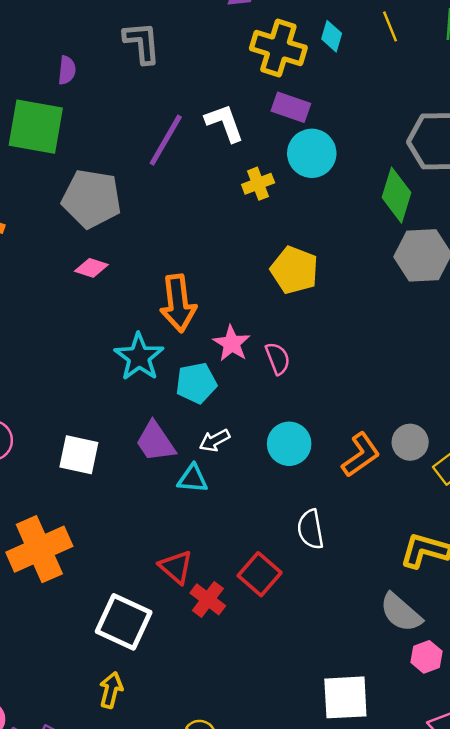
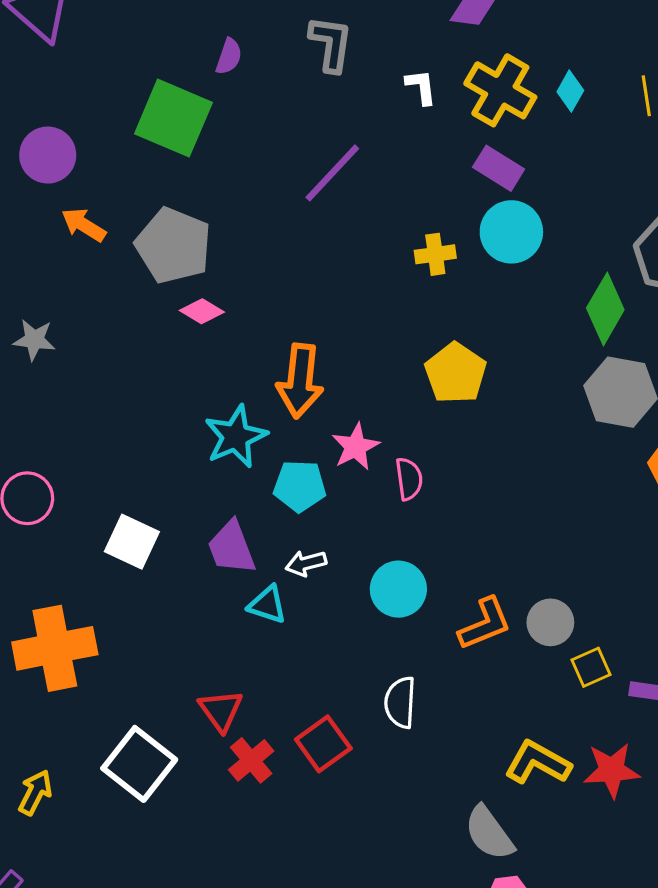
white L-shape: (224, 123) -> (421, 87), moved, size x0.7
gray pentagon: (92, 199) -> (173, 246), moved
yellow arrow: (111, 690) -> (35, 792), moved

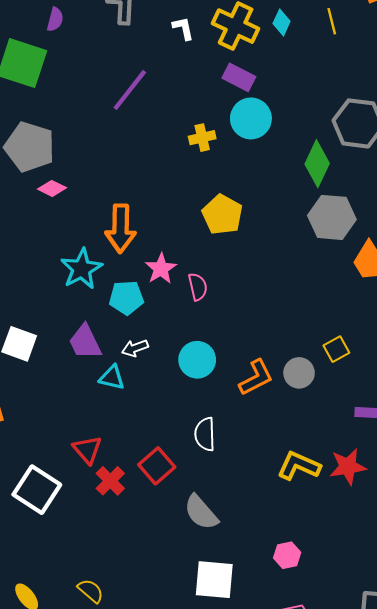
yellow square: (591, 667) -> (336, 349), moved
gray semicircle: (489, 833) -> (201, 512), moved

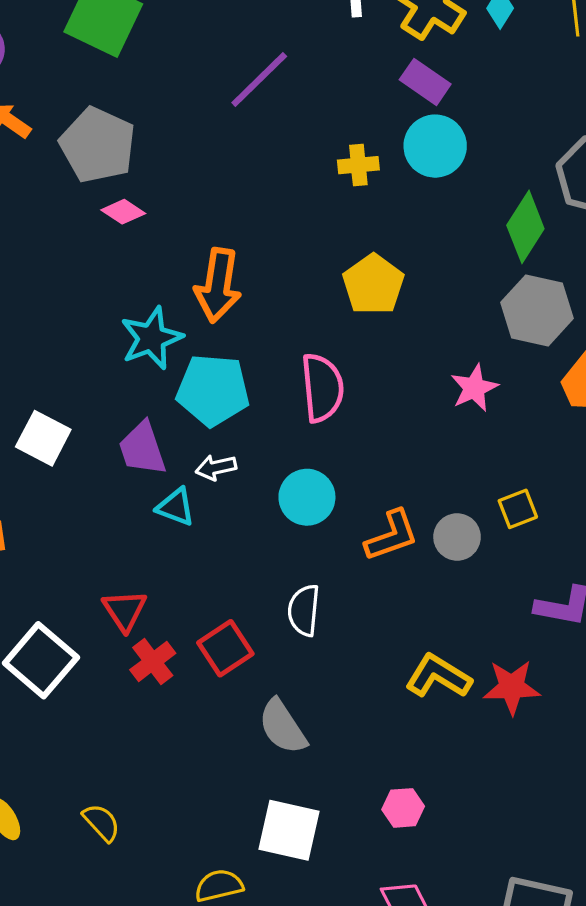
pink star: (161, 269) -> (474, 388), moved
pink semicircle: (198, 287) -> (322, 388), size x1.6
cyan pentagon: (126, 298) -> (213, 390), size x1.4

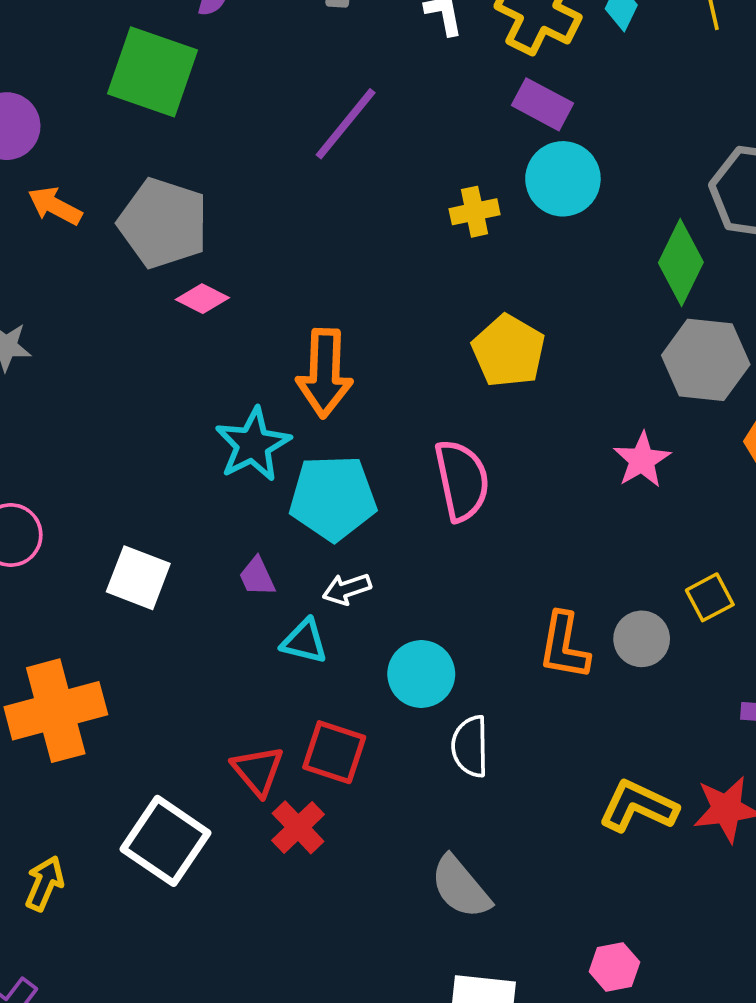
purple trapezoid: (142, 449) -> (257, 577), size x0.6
cyan circle: (307, 497) -> (421, 674), moved
orange L-shape: (392, 536) -> (564, 646), turned 126
red square: (225, 648) -> (334, 752), moved, turned -32

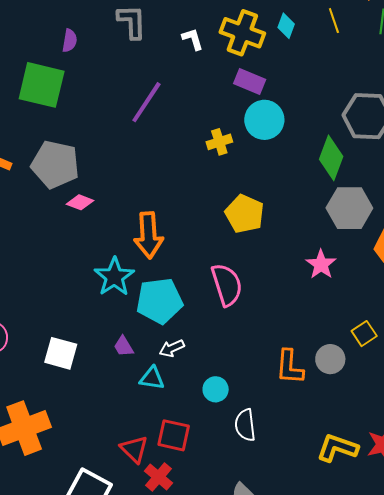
cyan circle: (421, 674) -> (216, 389), size x0.7

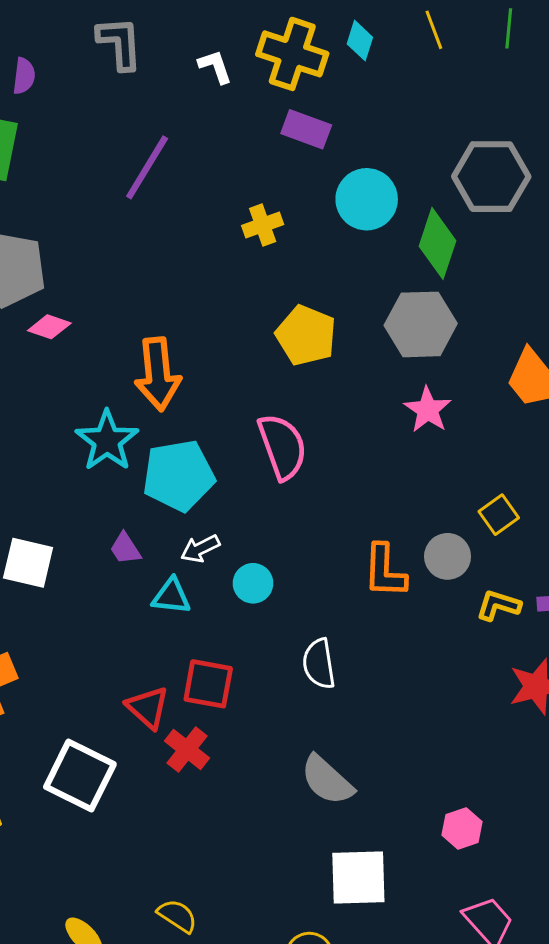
cyan circle: (264, 120) -> (367, 199), moved
gray hexagon: (349, 208) -> (421, 324), moved
cyan circle: (216, 389) -> (253, 583), moved
yellow L-shape: (337, 448) -> (498, 605), moved, size x0.7

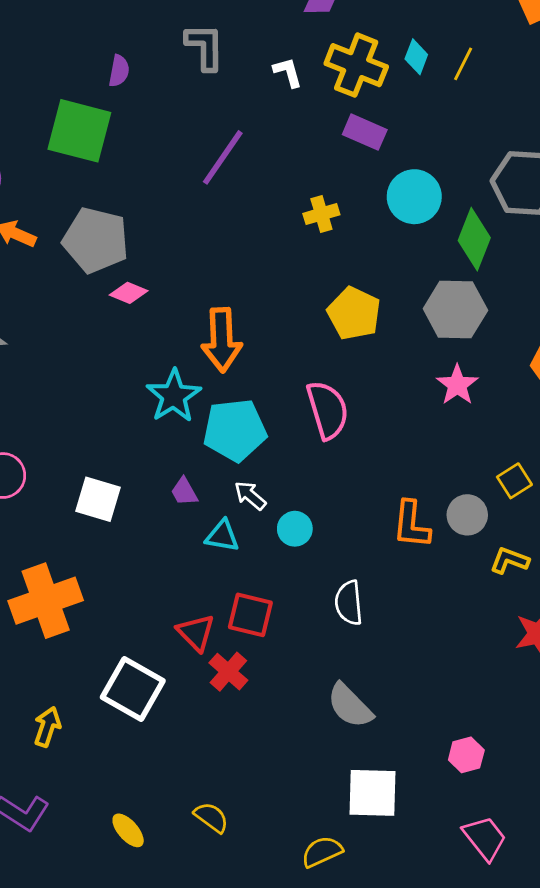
yellow line: (434, 30) -> (463, 64), moved, turned 44
white arrow: (200, 549) -> (250, 496), turned 64

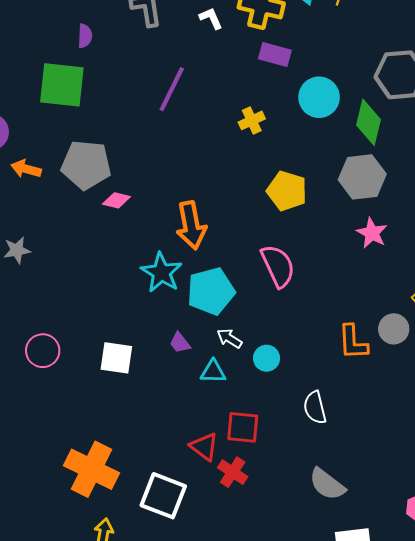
orange cross: (46, 601) -> (92, 469), moved, turned -36

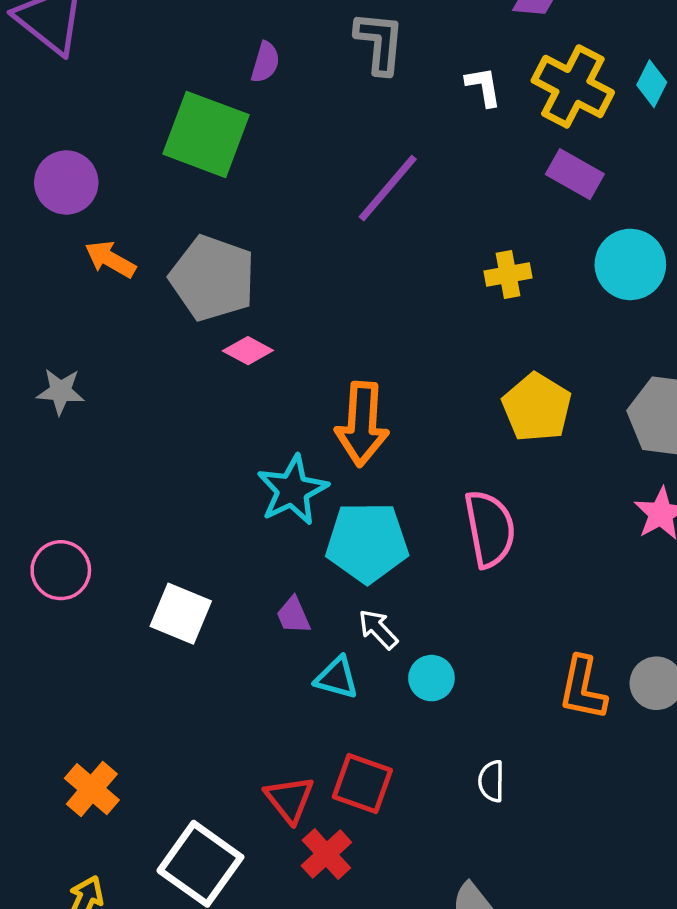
white semicircle: (315, 408) -> (491, 781), size x0.7
orange cross: (92, 469) -> (92, 789), size x0.6

